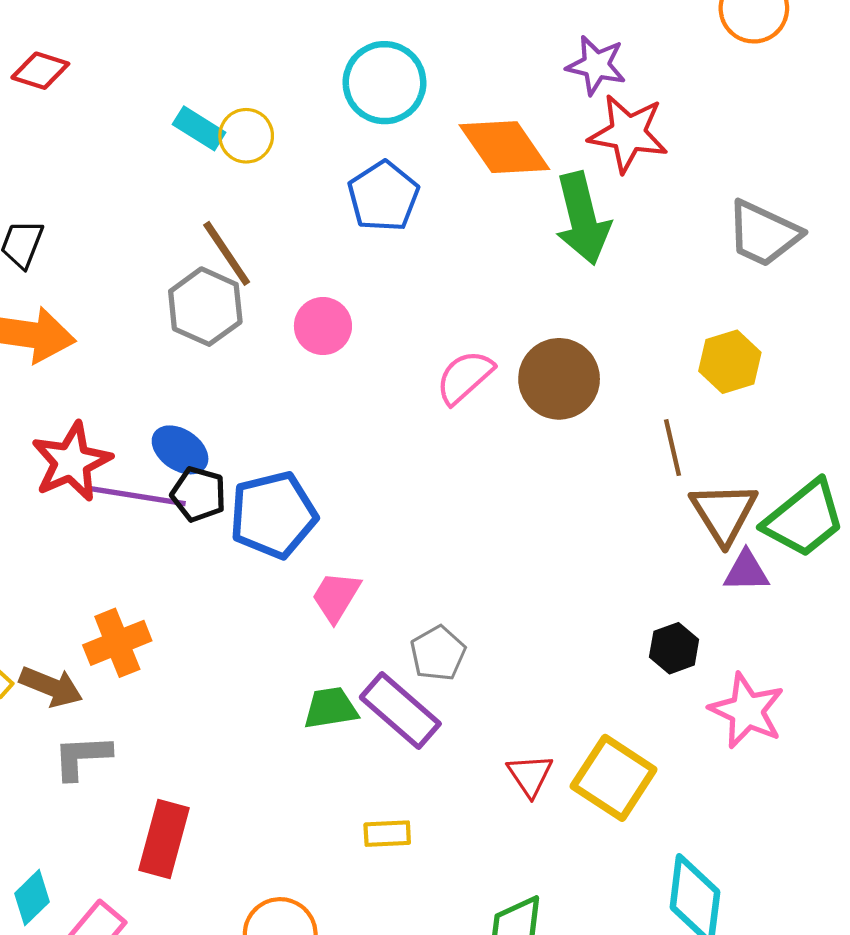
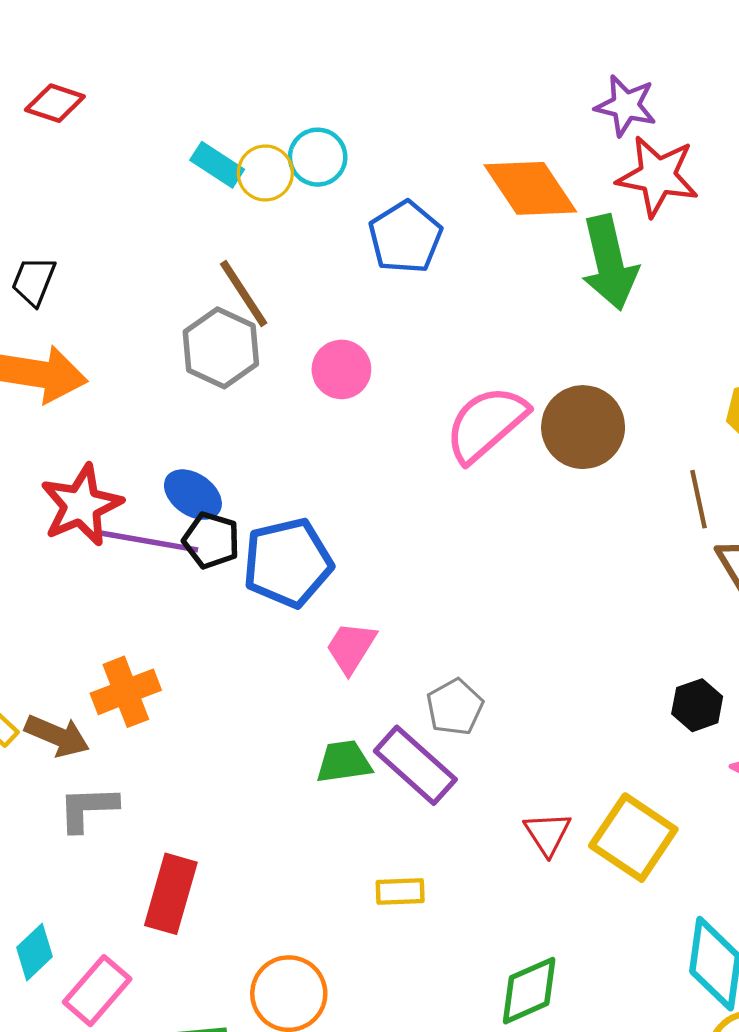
cyan circle: (384, 83) -> (318, 157), moved, size x0.7
pink semicircle: (465, 377) -> (486, 424), size x1.4

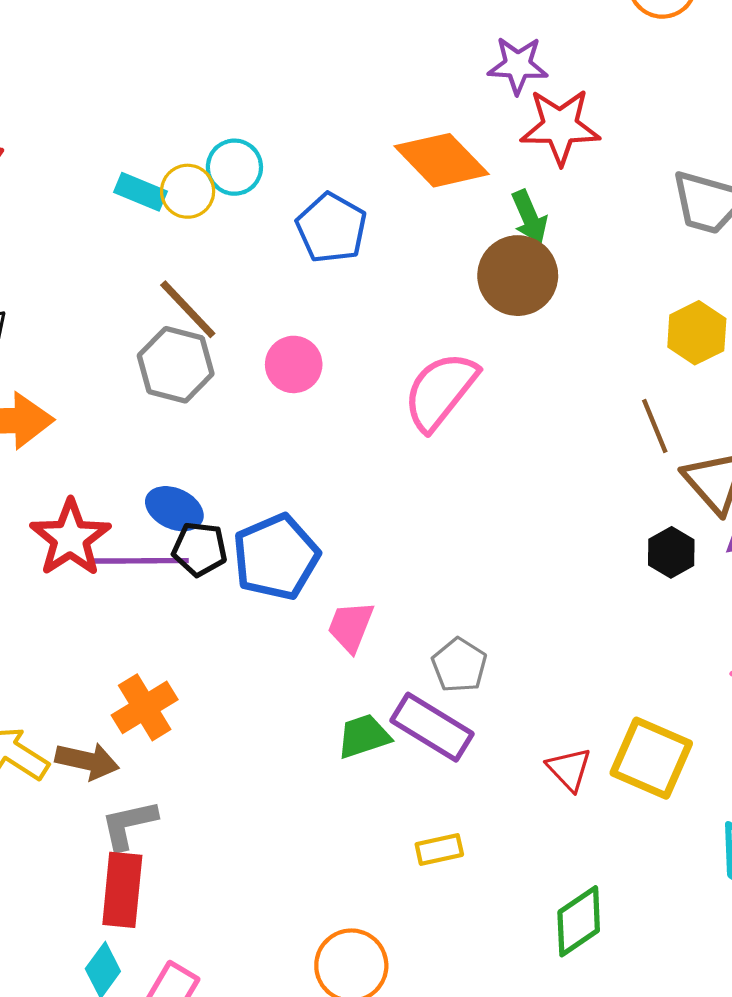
green arrow: (609, 263) -> (529, 217), size x0.6
brown circle: (583, 427) -> (518, 276), moved
black hexagon: (697, 705) -> (671, 552), moved
red rectangle: (171, 894) -> (122, 890), moved

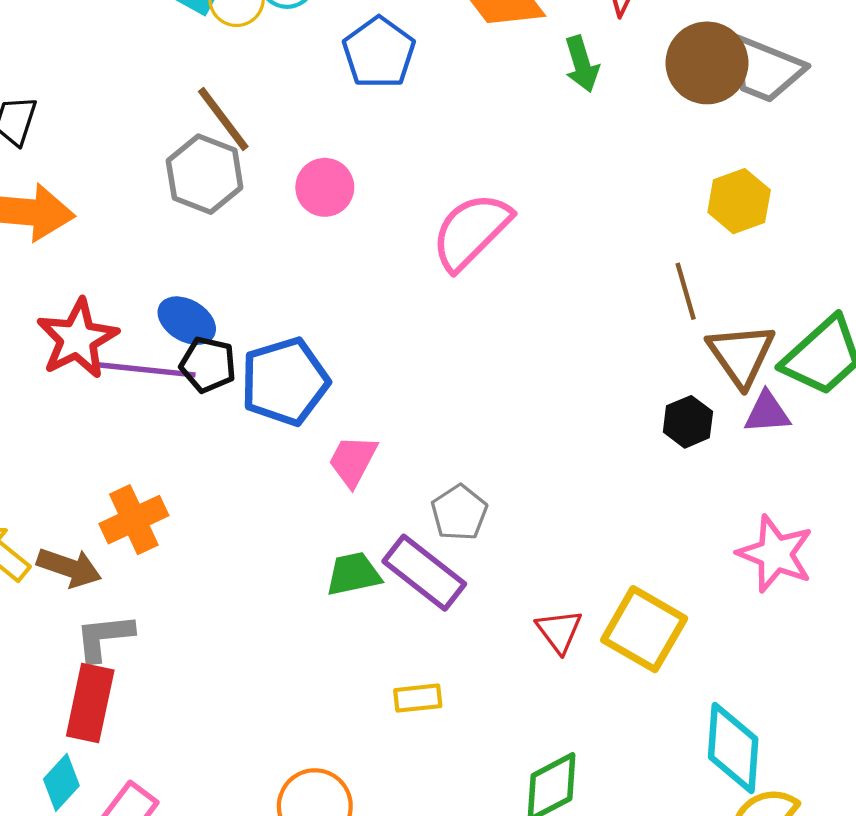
brown circle: (518, 276) -> (707, 63), moved

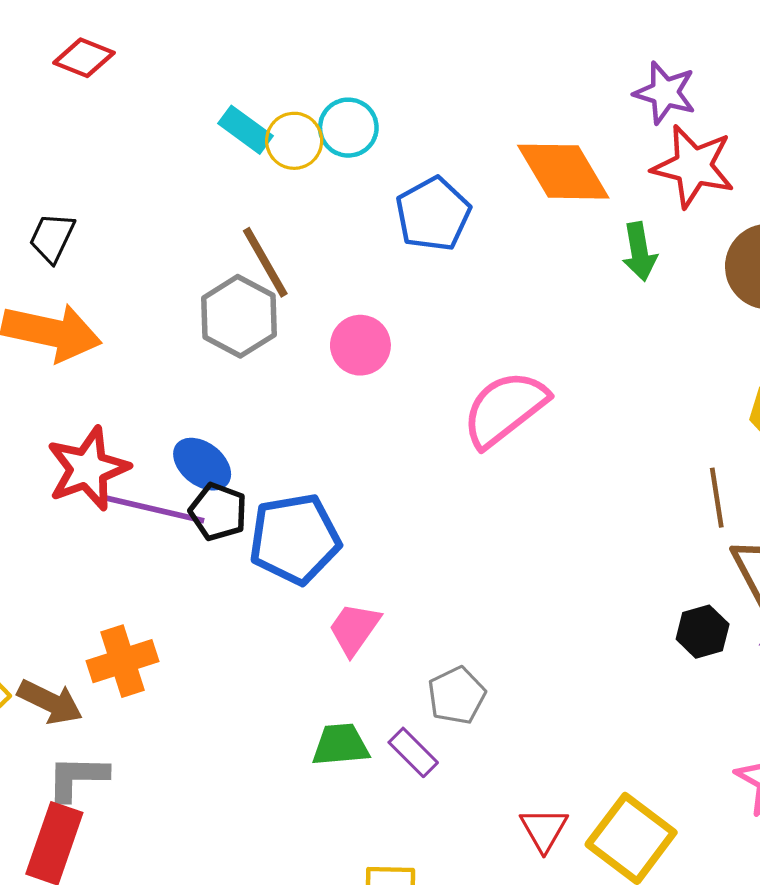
purple rectangle: (424, 573) -> (413, 752), size x0.6

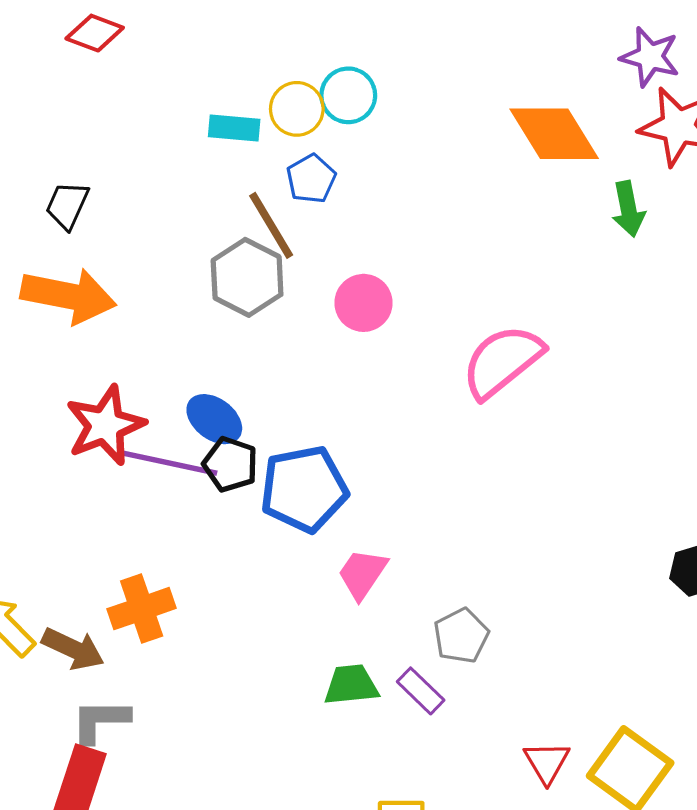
cyan rectangle: (246, 130) -> (234, 128), moved, turned -30
blue pentagon: (433, 214) -> (311, 179), moved, size x0.7

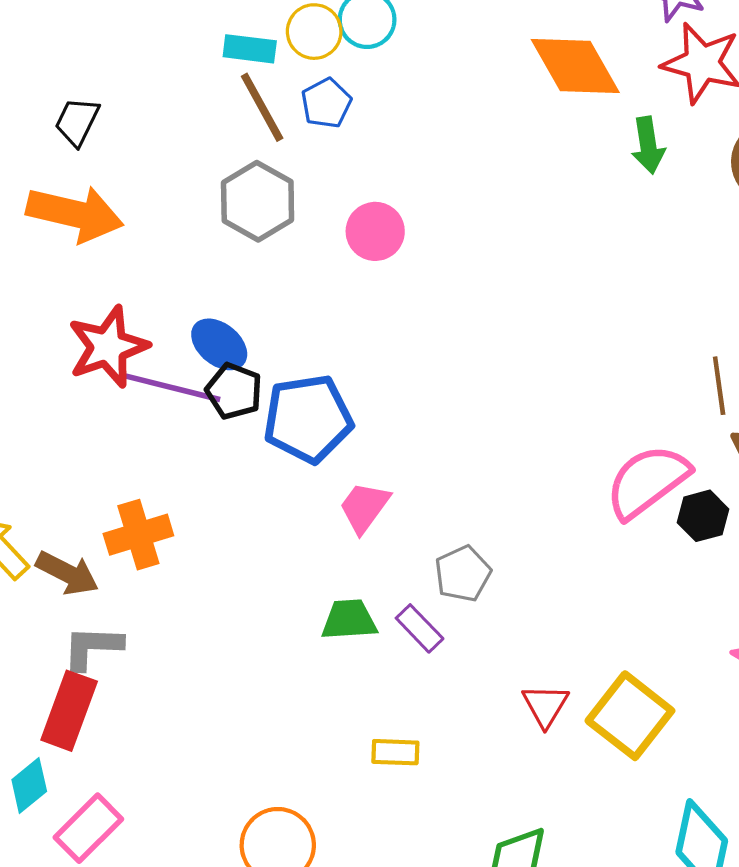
brown line: (271, 225) -> (262, 107), moved
pink semicircle: (502, 361) -> (647, 481), moved

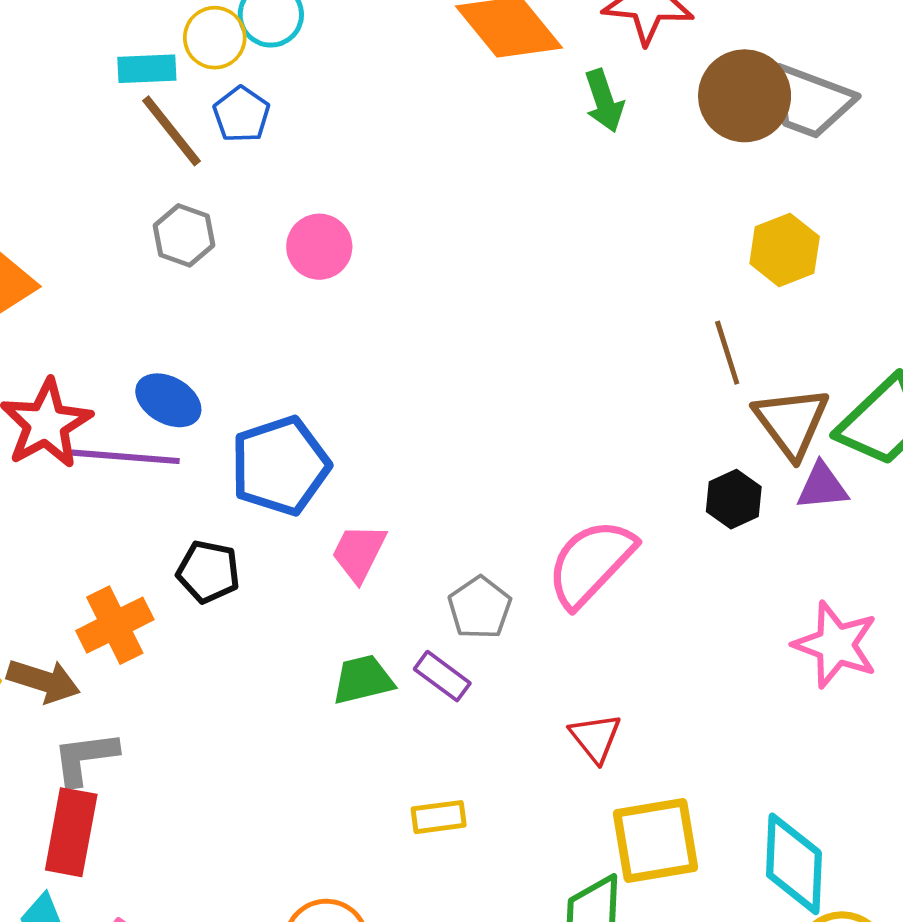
gray hexagon: (258, 201) -> (184, 235), size x0.7
black pentagon: (234, 391) -> (208, 572), moved
pink semicircle: (647, 481) -> (591, 563), moved
yellow square: (630, 716) -> (655, 840), moved, turned -38

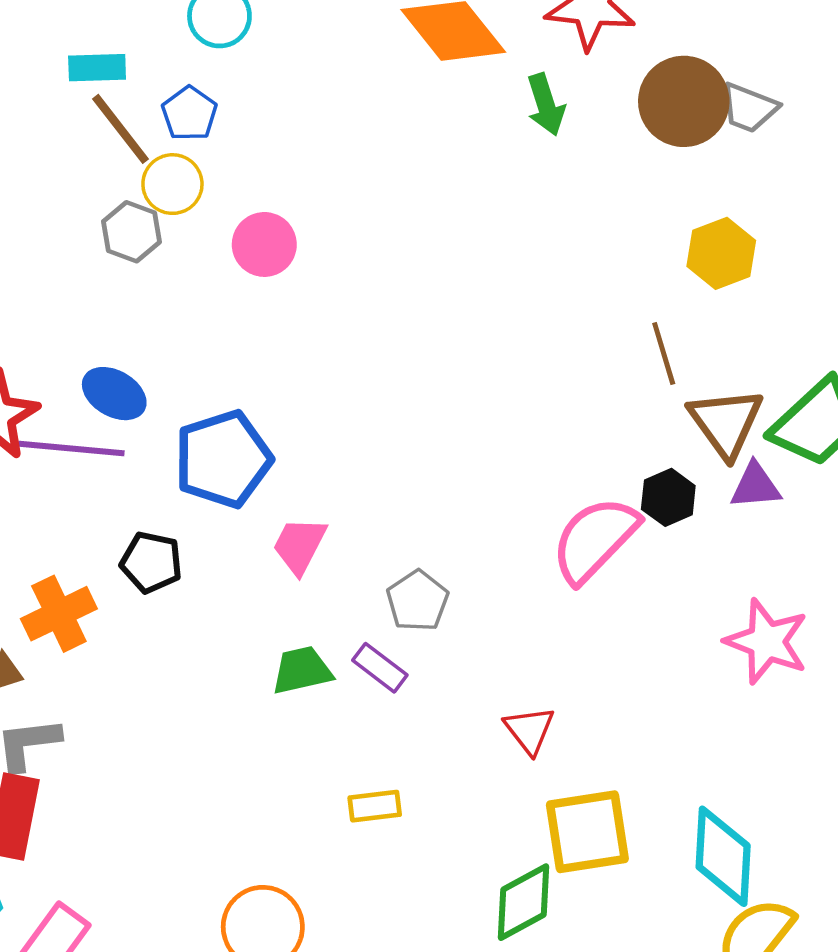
yellow circle: (215, 38) -> (172, 184), moved
gray trapezoid: (811, 102) -> (749, 108), size x0.7
pink semicircle: (591, 563) -> (595, 539), moved

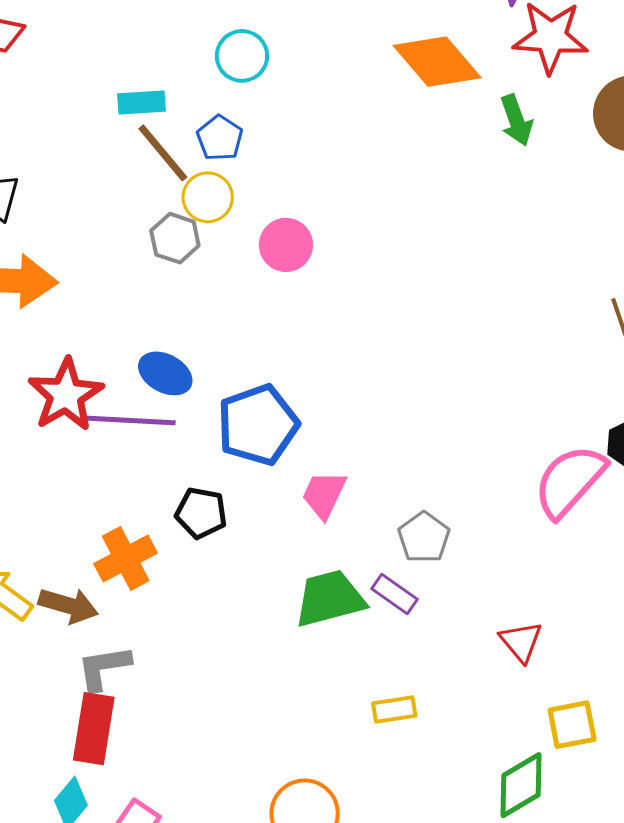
green trapezoid: (302, 670) -> (330, 598), size x1.4
yellow square: (587, 832) -> (572, 725), size x0.7

